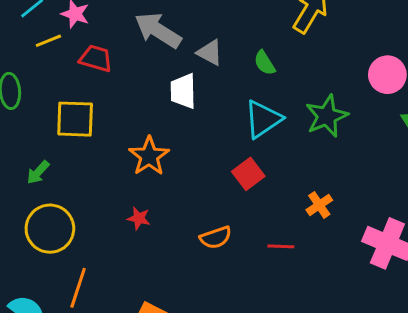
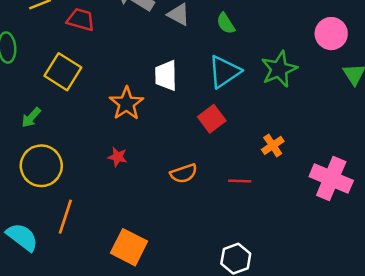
white trapezoid: (183, 91) -> (166, 75), moved
yellow square: (75, 119) -> (63, 72), turned 30

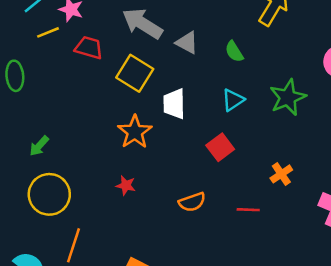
yellow square: (63, 72) -> (135, 73), moved
cyan triangle: (224, 72) -> (233, 100), size x0.7

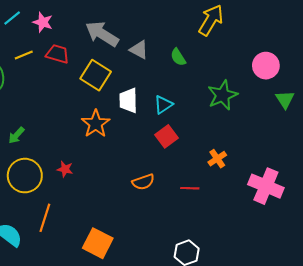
yellow line: (48, 32) -> (24, 55), moved
cyan triangle: (233, 100) -> (163, 105), moved
red star: (126, 185) -> (65, 169), moved

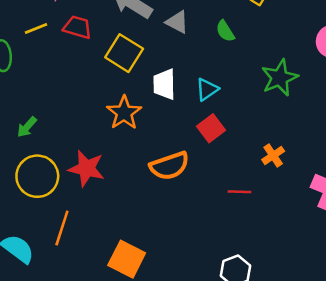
red star: (65, 169) -> (87, 168), size x1.8
orange semicircle: (143, 182) -> (169, 166), moved, size x1.4

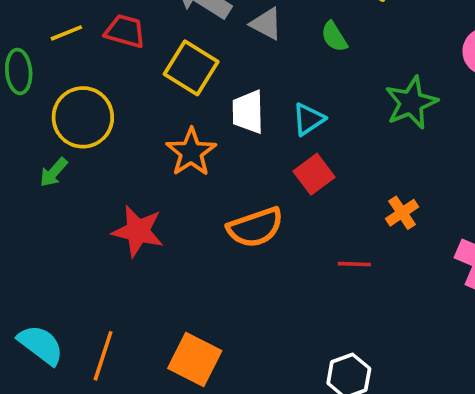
yellow circle: (37, 176) -> (83, 117), moved
orange line: (62, 228) -> (103, 356), moved

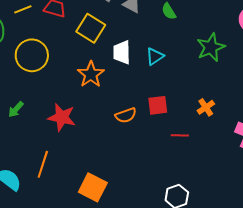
green arrow: (54, 172) -> (16, 109), moved
red square: (314, 174) -> (158, 105), moved, turned 30
orange semicircle: (255, 227) -> (126, 115), size x0.7
orange line: (103, 356) -> (43, 164), moved

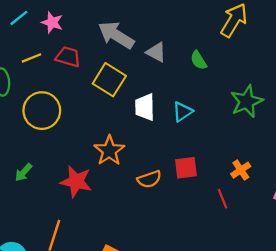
orange star: (91, 74) -> (109, 151), moved
red line: (180, 135) -> (223, 199), moved, turned 66

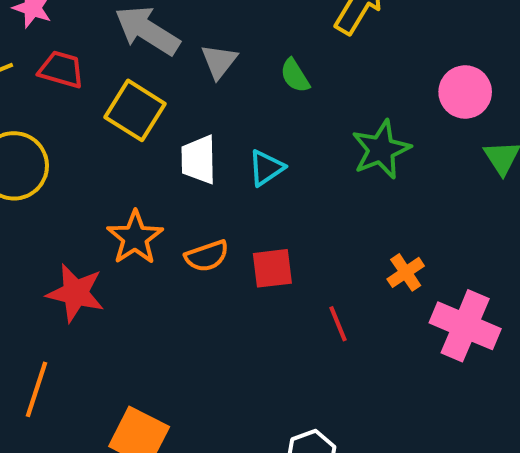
gray triangle: (156, 52) -> (219, 61), turned 40
orange cross: (241, 170) -> (406, 272), moved
orange semicircle: (149, 179) -> (207, 256), moved

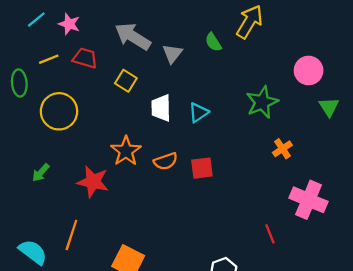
green semicircle: (295, 76) -> (213, 42), moved
yellow square: (135, 110) -> (126, 81), size x0.7
orange cross: (406, 272) -> (282, 149), moved
red line: (338, 324) -> (270, 234), moved

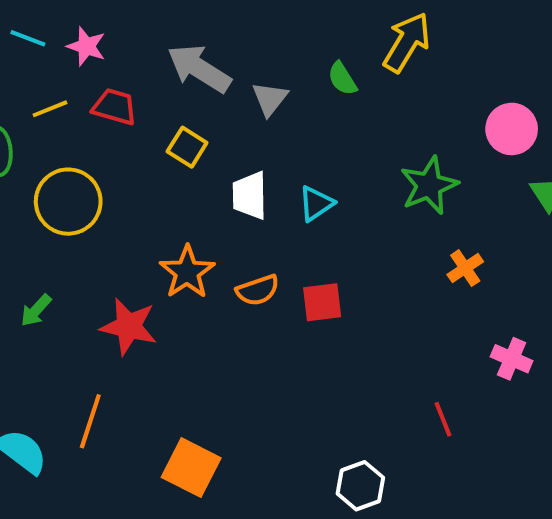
cyan line: (36, 19) -> (28, 38), turned 60
pink cross: (309, 200) -> (512, 359), size x0.6

